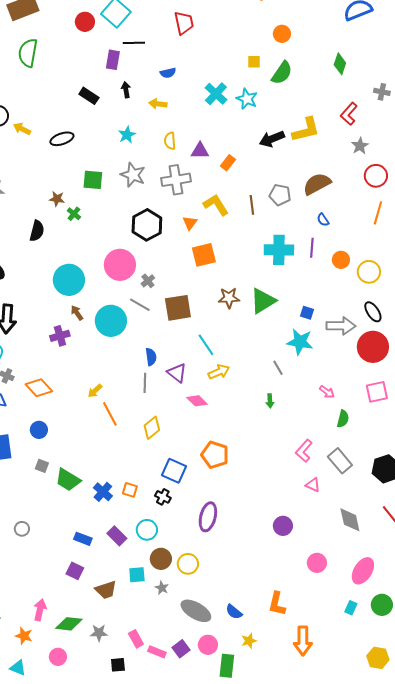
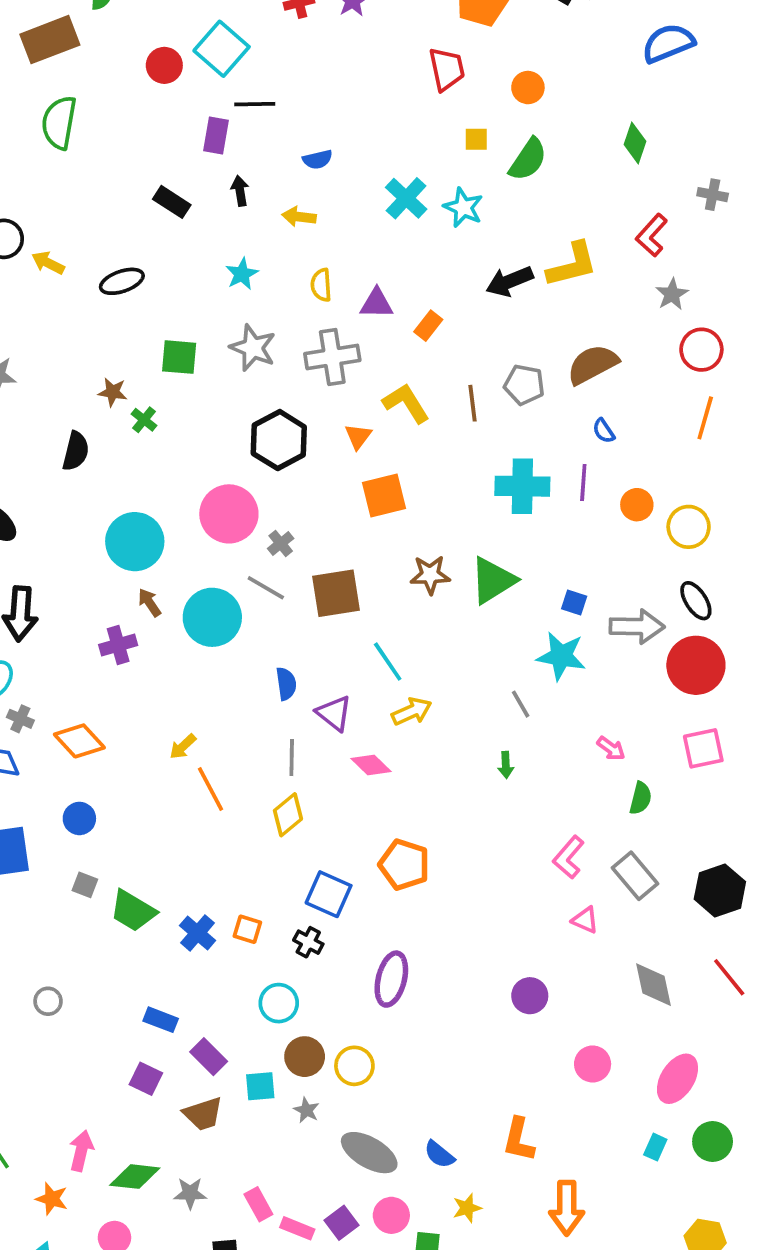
red trapezoid: (184, 23) -> (447, 69), moved
gray line: (145, 383) -> (292, 758), moved
purple rectangle: (117, 536) -> (209, 1057), moved

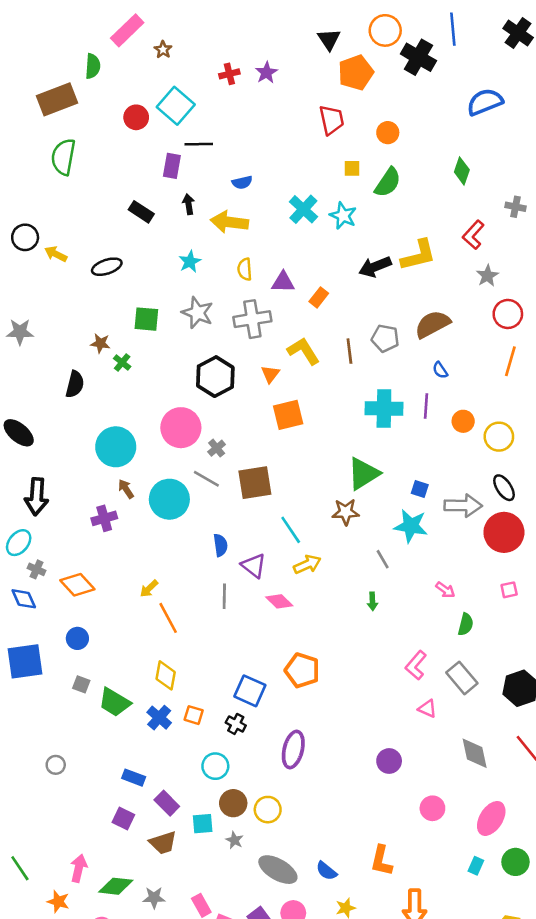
yellow arrow: (299, 217) -> (229, 222), size x1.6
brown star: (430, 575) -> (346, 512), moved
pink square: (703, 748) -> (509, 590), size x0.6
yellow diamond: (288, 815) -> (166, 675), moved, turned -40

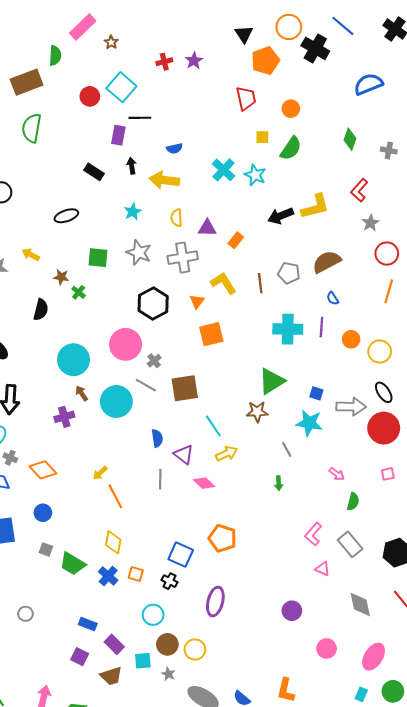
blue line: (453, 29) -> (343, 26), turned -45
gray cross: (515, 207) -> (389, 150), moved
yellow arrow: (56, 254) -> (31, 255), moved

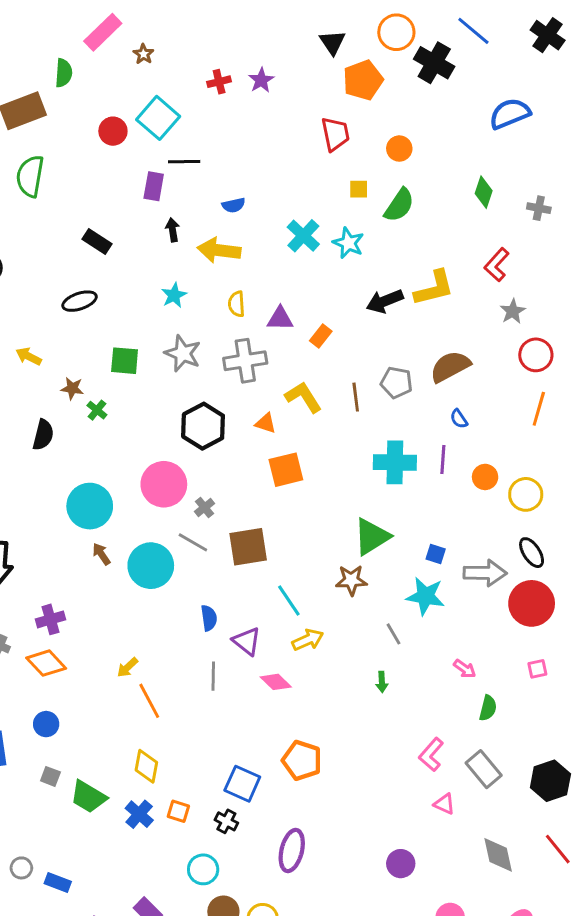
black rectangle: (94, 172) -> (97, 242), moved
orange triangle: (197, 302) -> (266, 423), turned -49
purple cross: (64, 417) -> (50, 619), moved
blue rectangle: (88, 624) -> (58, 882), moved

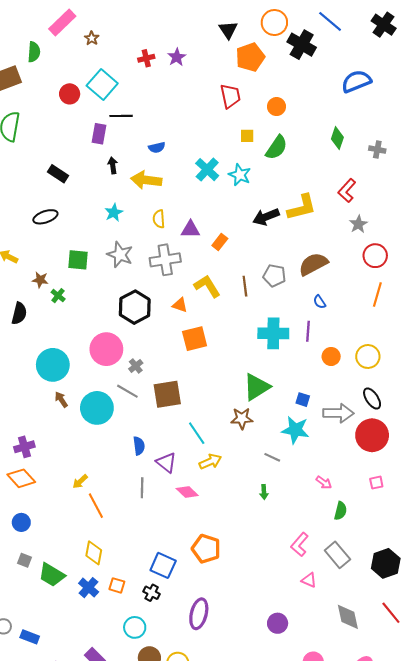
orange circle: (485, 477) -> (331, 356), moved
gray line: (393, 634) -> (272, 457), turned -35

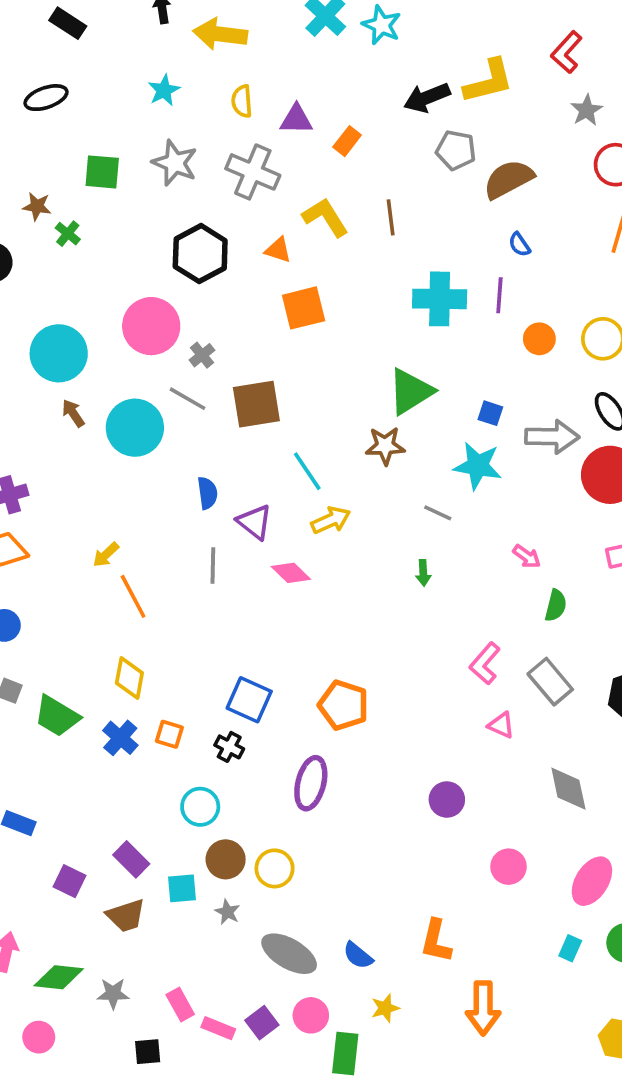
gray cross: (165, 260) -> (253, 172), turned 32
gray pentagon: (274, 276) -> (456, 150), moved
orange pentagon: (206, 549) -> (343, 705), moved

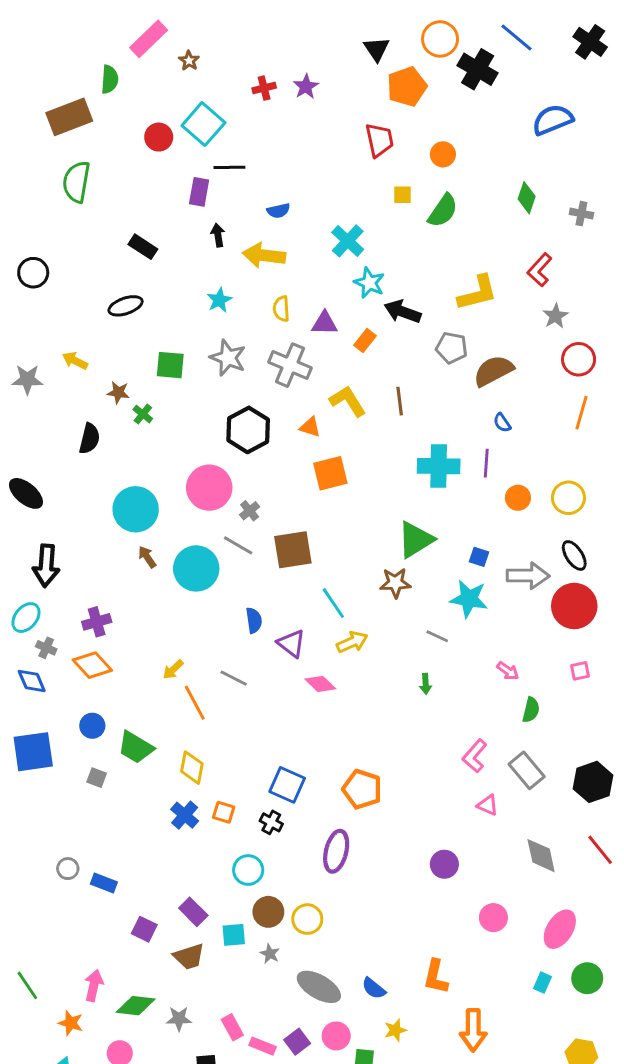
cyan star: (382, 25) -> (369, 283), moved
black arrow: (427, 98) -> (403, 312), moved, turned 42
gray line: (213, 566) -> (234, 678), moved, turned -64
green trapezoid: (57, 716) -> (136, 747), moved

